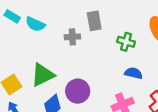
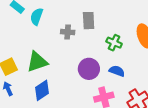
cyan semicircle: (35, 24) -> (37, 17), turned 78
purple circle: (78, 91) -> (89, 69), moved

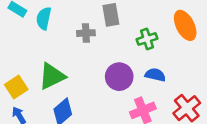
green cross: (114, 43) -> (147, 39), turned -35

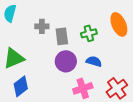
gray rectangle: (111, 15) -> (62, 36), moved

